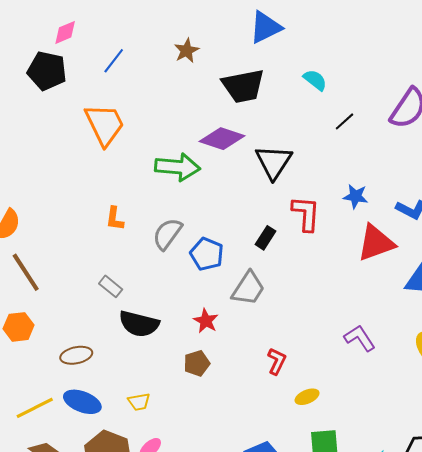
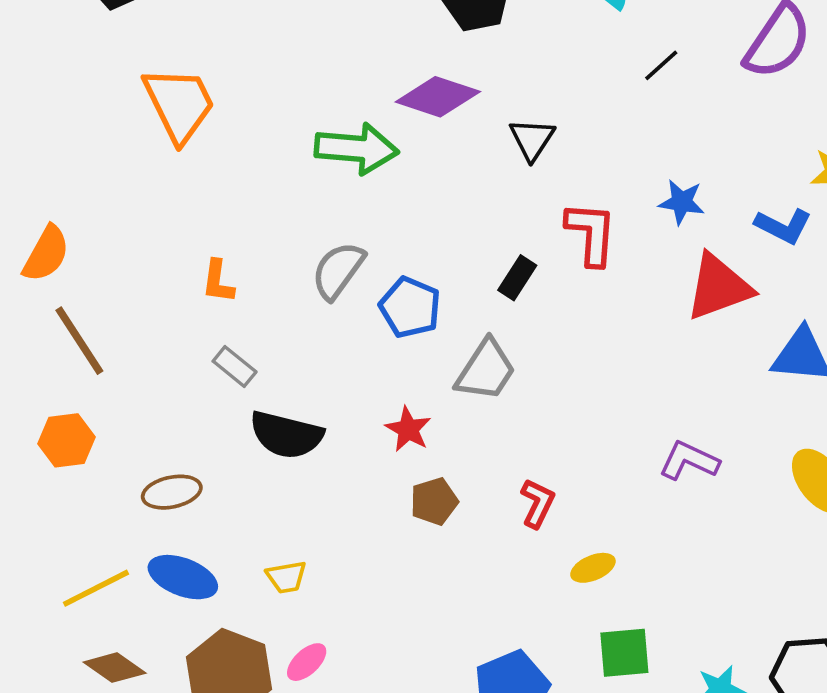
orange trapezoid: (105, 124) -> (179, 104), moved
black triangle: (274, 162) -> (532, 139), size x0.7
orange L-shape: (115, 219) -> (218, 281), moved
purple L-shape: (360, 338) -> (689, 461), turned -32
brown pentagon: (197, 363) -> (434, 501), moved

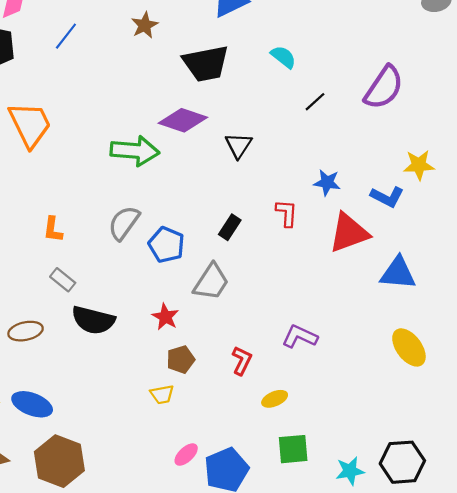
red L-shape: (591, 233) -> (287, 213), moved, size x0.7
purple L-shape: (689, 461) -> (300, 337), moved
brown ellipse: (172, 492) -> (26, 331), moved
yellow trapezoid: (286, 577) -> (162, 394), moved
pink ellipse: (307, 662) -> (186, 455), moved

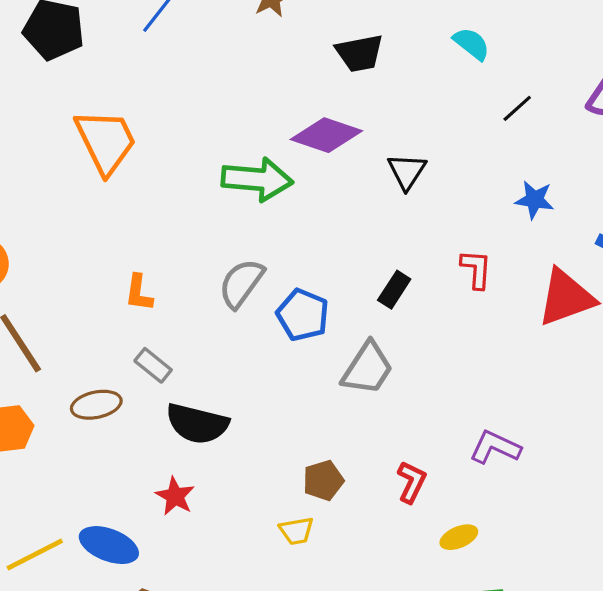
black trapezoid: (206, 63) -> (360, 53), size x0.7
blue star: (327, 183) -> (535, 200), moved
red star: (165, 317) -> (175, 496), moved
brown ellipse: (26, 331) -> (96, 405), moved

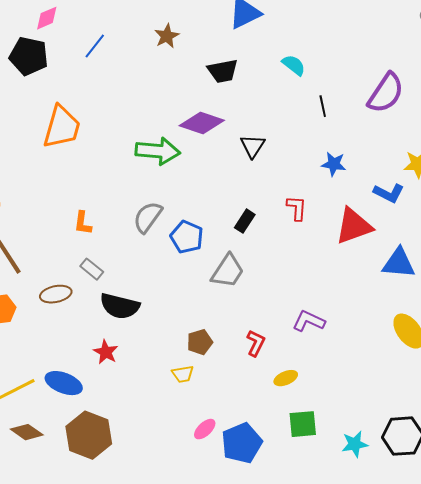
black line: (517, 108) -> (323, 106), turned -60
orange trapezoid: (106, 141) -> (62, 127), turned 42

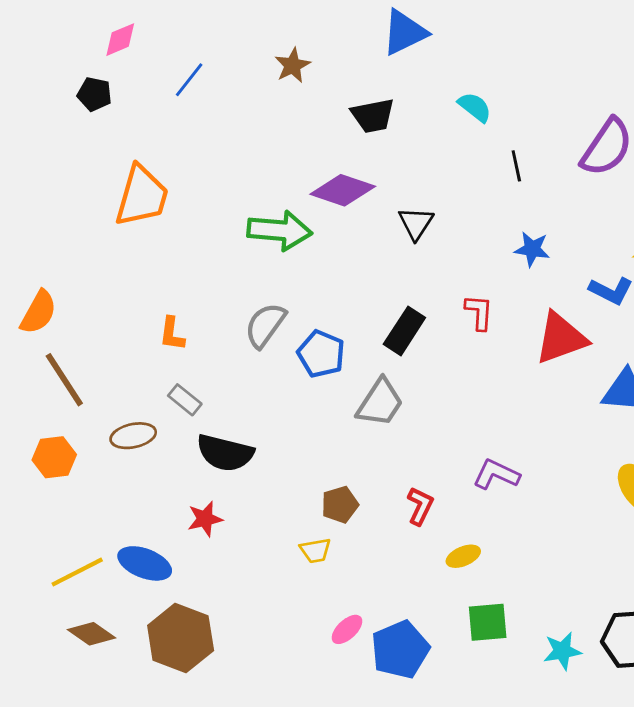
black pentagon: (29, 56) -> (94, 94), size x0.6
black rectangle: (245, 221) -> (404, 331), size x1.4
red star: (106, 352) -> (205, 519), turned 30

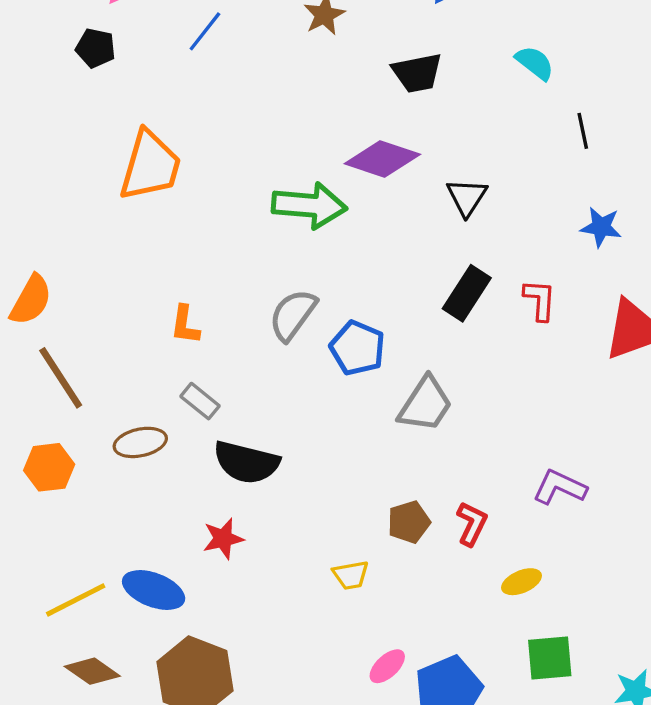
black rectangle: (404, 331) -> (467, 293), moved
brown pentagon: (340, 505) -> (409, 522), moved

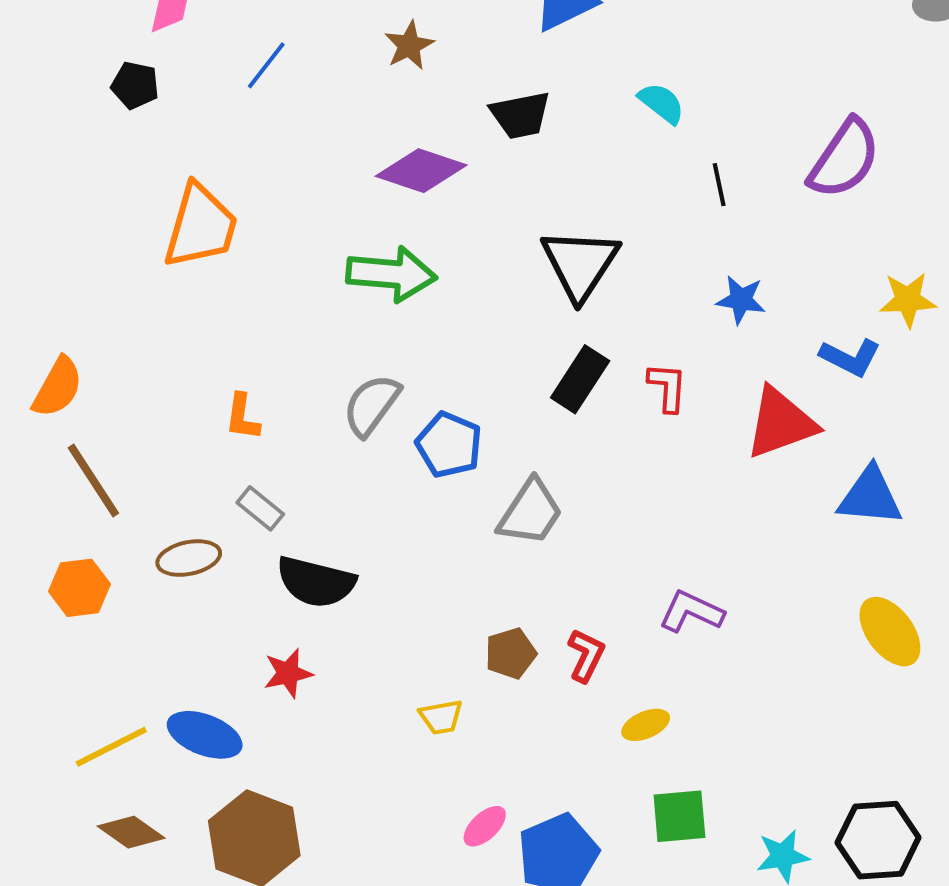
purple diamond: (382, 159) -> (421, 171), moved
black triangle: (467, 197) -> (580, 264), size x1.6

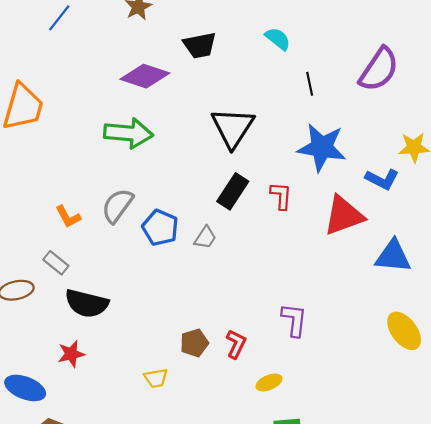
blue star: (741, 300) -> (322, 147), size x1.8
orange L-shape: (242, 417) -> (68, 217), moved, turned -36
gray trapezoid: (530, 512) -> (205, 238), moved, size x0.6
purple L-shape: (691, 612) -> (294, 320), turned 72

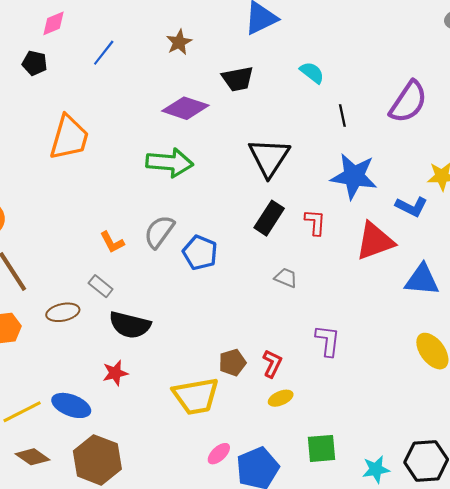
gray trapezoid: (205, 238) -> (286, 278), moved, turned -100
yellow trapezoid: (156, 378) -> (196, 396), size x2.0
yellow ellipse: (269, 382) -> (281, 398), moved

